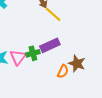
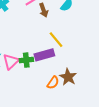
yellow line: (53, 14) -> (56, 40), moved

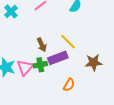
brown arrow: (44, 10) -> (42, 45), moved
brown star: (68, 77) -> (94, 63), moved, turned -30

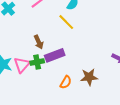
yellow line: (68, 42) -> (66, 22), moved
brown star: (94, 63) -> (89, 77), moved

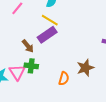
purple rectangle: (55, 55) -> (47, 35), moved
green cross: (37, 62) -> (31, 66), turned 32

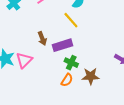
purple rectangle: (47, 35) -> (63, 45), moved
green cross: (31, 66) -> (71, 63), moved

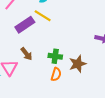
brown arrow: (42, 38) -> (26, 54), moved
purple rectangle: (63, 45) -> (25, 25), moved

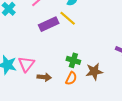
brown arrow: (26, 54) -> (44, 77), moved, turned -56

